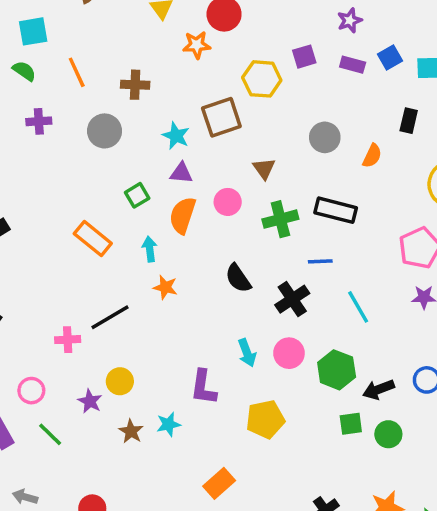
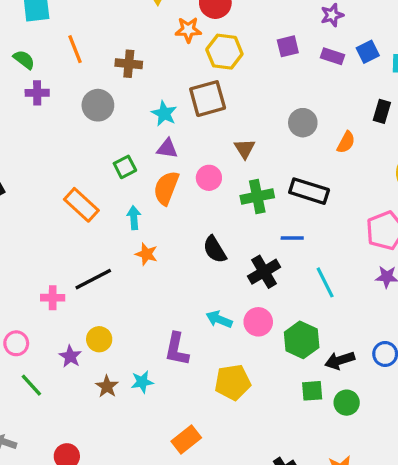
green semicircle: (24, 71) -> (24, 60), moved
yellow hexagon: (262, 79) -> (224, 52), moved
cyan arrow: (247, 353) -> (219, 319), turned 130

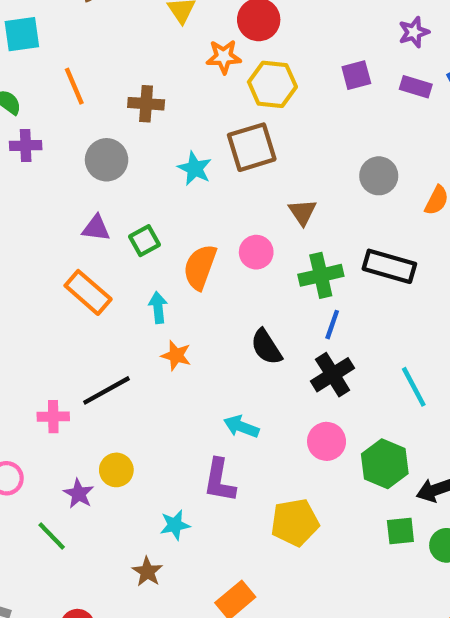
purple triangle: (167, 149) -> (96, 228), moved
blue line: (292, 238) -> (332, 325), moved, turned -70
cyan arrow: (219, 319) -> (241, 427), moved
green line: (31, 385) -> (52, 536), moved
brown star: (107, 387) -> (147, 572), moved

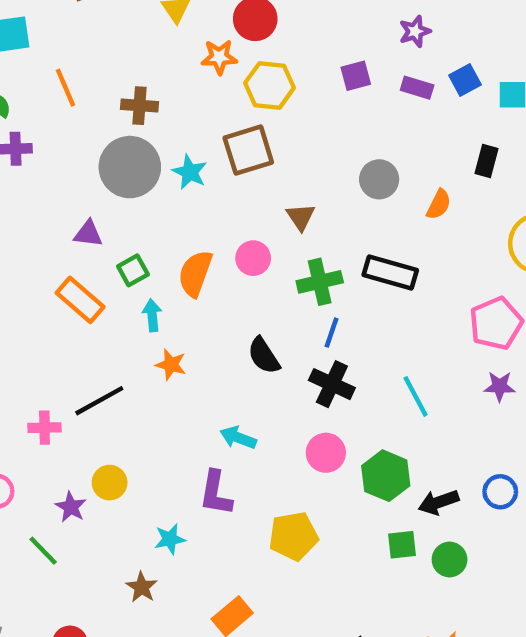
gray circle: (107, 160) -> (130, 167), moved, size x1.4
green square: (144, 241) -> (133, 270), moved
black cross: (333, 375) -> (332, 384), turned -33

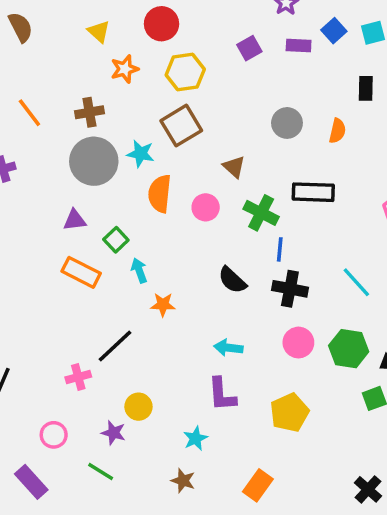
orange star: (219, 57) -> (125, 69), moved
orange semicircle: (195, 273) -> (160, 194), moved
green cross: (320, 282) -> (261, 213), turned -36

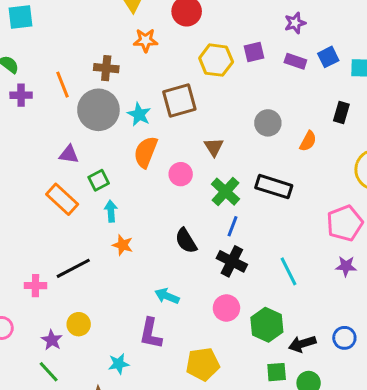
yellow hexagon: (185, 72) -> (216, 60), moved
orange line: (29, 113) -> (62, 85), moved
green line: (101, 471) -> (49, 372), moved

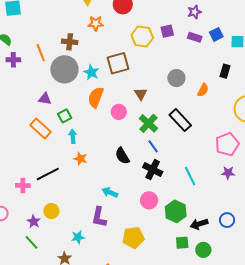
black rectangle: (274, 187) -> (180, 120), turned 30
blue line: (233, 226) -> (153, 146), turned -56

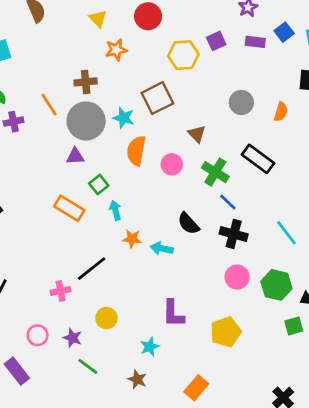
purple triangle: (45, 99) -> (75, 156), moved
cyan arrow: (110, 192) -> (162, 249), moved
purple star: (34, 221) -> (73, 338), moved

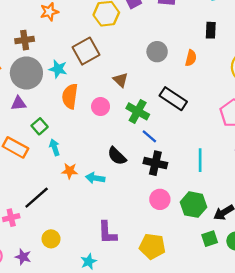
cyan line: (287, 233) -> (200, 160), turned 40
yellow pentagon: (226, 332) -> (152, 246), turned 30

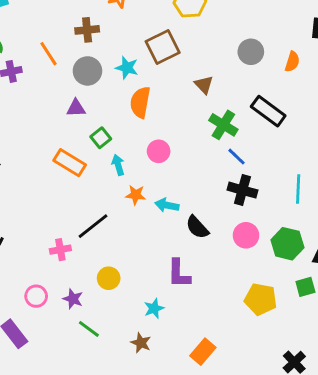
gray circle: (26, 73) -> (87, 71), size x0.7
pink circle: (101, 107) -> (159, 151), moved
black semicircle: (117, 156) -> (197, 227), moved
yellow pentagon: (152, 246) -> (261, 299), moved

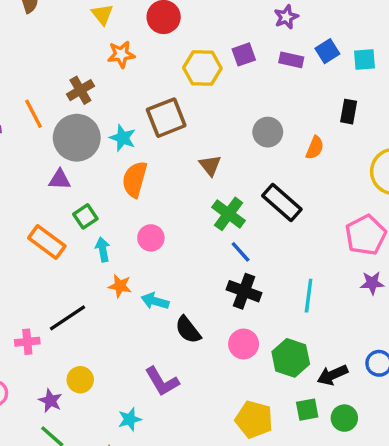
brown cross: (87, 30) -> (80, 90), turned -30
gray circle: (87, 71) -> (77, 138), size x1.4
purple L-shape: (179, 274) -> (162, 381), turned -36
purple star: (73, 299) -> (50, 401), moved

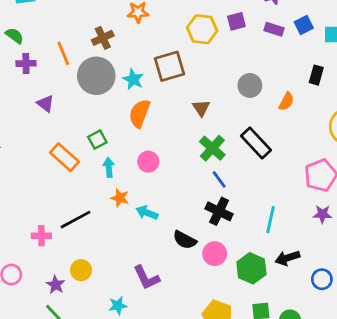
purple triangle: (60, 180) -> (45, 103), moved, turned 30
black semicircle: (188, 330) -> (185, 240), moved, turned -30
black arrow: (333, 375) -> (287, 258), moved

